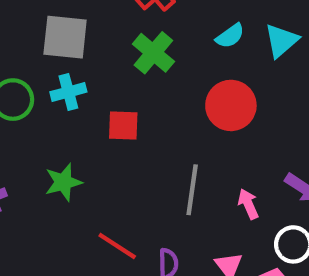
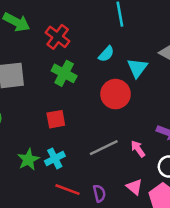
cyan triangle: (281, 41) -> (137, 68), moved
cyan cross: (68, 92) -> (55, 158), moved
gray line: (192, 190) -> (104, 148), turned 68

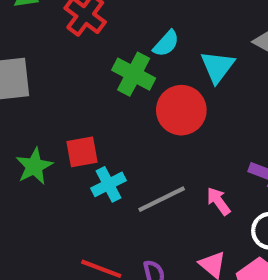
green cross: (64, 73) -> (134, 74), moved
cyan cross: (55, 158) -> (108, 184), moved
green star: (28, 160) -> (34, 166), moved

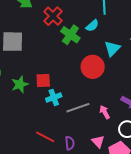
cyan semicircle: (166, 43) -> (92, 26), moved
green cross: (134, 74) -> (70, 35), moved

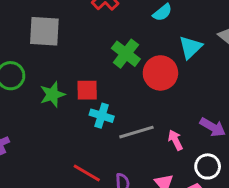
green cross: (70, 35) -> (126, 54), moved
cyan cross: (54, 97) -> (102, 116), turned 35

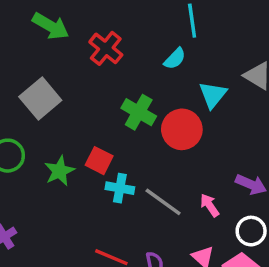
gray square: (44, 31) -> (40, 99), turned -36
red square: (87, 90) -> (99, 161), turned 35
gray line: (136, 132) -> (163, 202), turned 60

